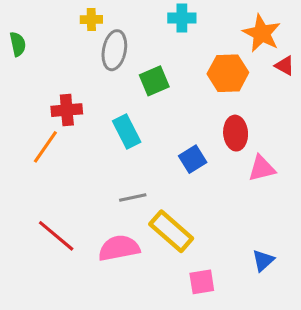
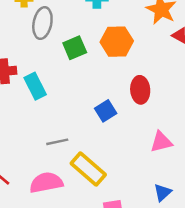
orange hexagon: (228, 73) -> (117, 42), moved
cyan rectangle: (127, 132) -> (35, 86), moved
pink triangle: (262, 168) -> (161, 142), moved

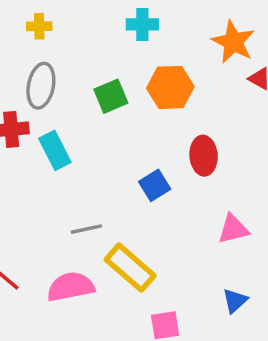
gray ellipse: (42, 23) -> (41, 86), moved

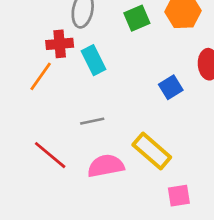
gray line: (86, 229) -> (92, 121), moved

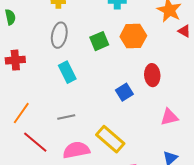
red cross: (60, 44) -> (15, 60), moved
orange line: (41, 76) -> (21, 113), moved

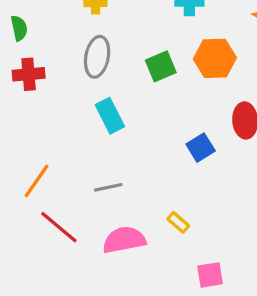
red cross: (15, 60) -> (29, 74), moved
yellow rectangle: (110, 139) -> (178, 222), size x0.5

